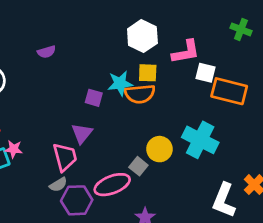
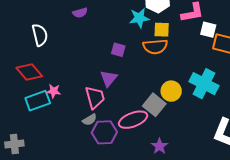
cyan star: (120, 83) -> (139, 18), moved
gray square: (138, 166) -> (154, 105), size x1.5

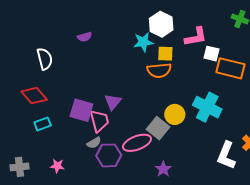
purple square: (118, 50) -> (81, 110), moved, size x1.6
pink star: (54, 91) -> (57, 166), moved
cyan rectangle: (38, 101) -> (43, 124), size x0.7

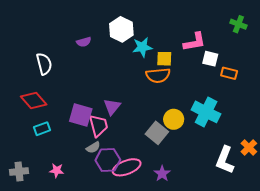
white hexagon: (161, 24) -> (121, 29), moved
orange rectangle: (230, 68) -> (229, 73), size x0.6
pink ellipse: (137, 143) -> (127, 167), moved

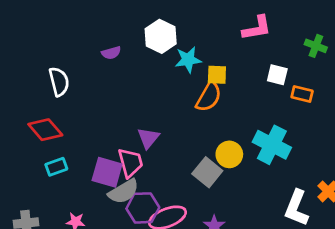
green cross: (238, 24) -> (316, 46), moved
pink L-shape: (195, 42) -> (257, 28), moved
orange semicircle: (158, 75) -> (209, 97), turned -55
purple square: (81, 115) -> (107, 172), moved
gray semicircle: (93, 147) -> (124, 191), size x1.6

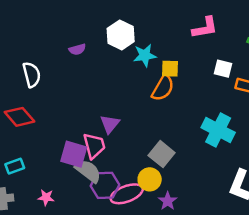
yellow circle: (229, 154) -> (150, 179), moved
cyan rectangle: (56, 167) -> (15, 166), moved
gray semicircle: (124, 191) -> (88, 171), turned -112

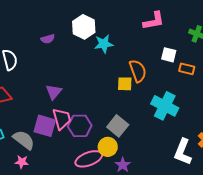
yellow square: (170, 69) -> (125, 84), moved
orange semicircle: (163, 88) -> (138, 71), moved, turned -50
purple triangle: (110, 124) -> (54, 92), moved
gray semicircle: (88, 171) -> (24, 140), moved
purple hexagon: (105, 185) -> (80, 126), moved

